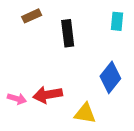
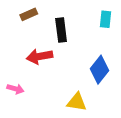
red arrow: (48, 95) -> (39, 56), moved

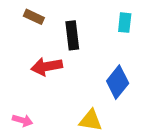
brown rectangle: (29, 14) -> (34, 17), turned 49
pink arrow: (15, 89) -> (23, 120), moved

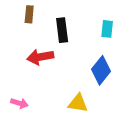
brown rectangle: (34, 17) -> (29, 14), turned 70
cyan rectangle: (125, 23) -> (107, 29), moved

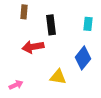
pink arrow: (19, 103) -> (16, 85), turned -40
yellow triangle: (78, 103) -> (58, 77), moved

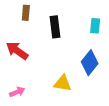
red arrow: (33, 47) -> (17, 51), moved, turned 45

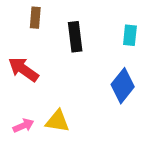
yellow triangle: (63, 83) -> (57, 121), moved

